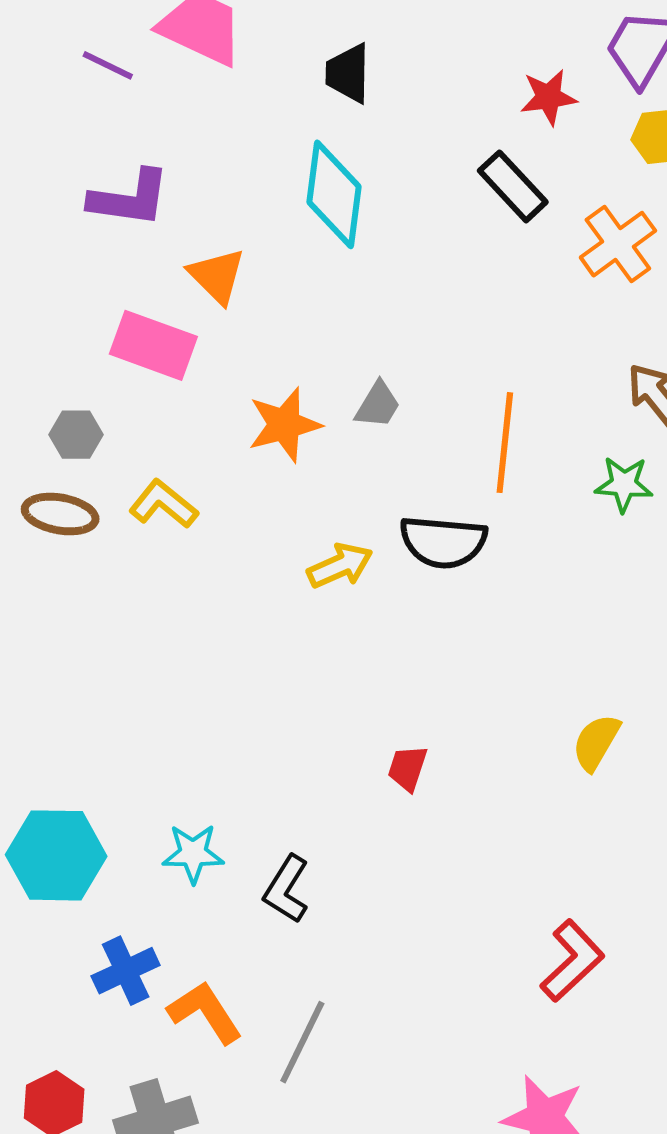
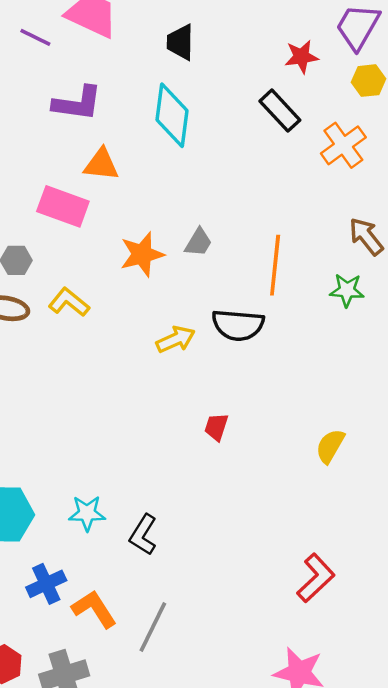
purple L-shape: (130, 198) -> (77, 103), moved
orange triangle: (217, 276) -> (101, 164), turned -39
red trapezoid: (408, 768) -> (216, 427), moved

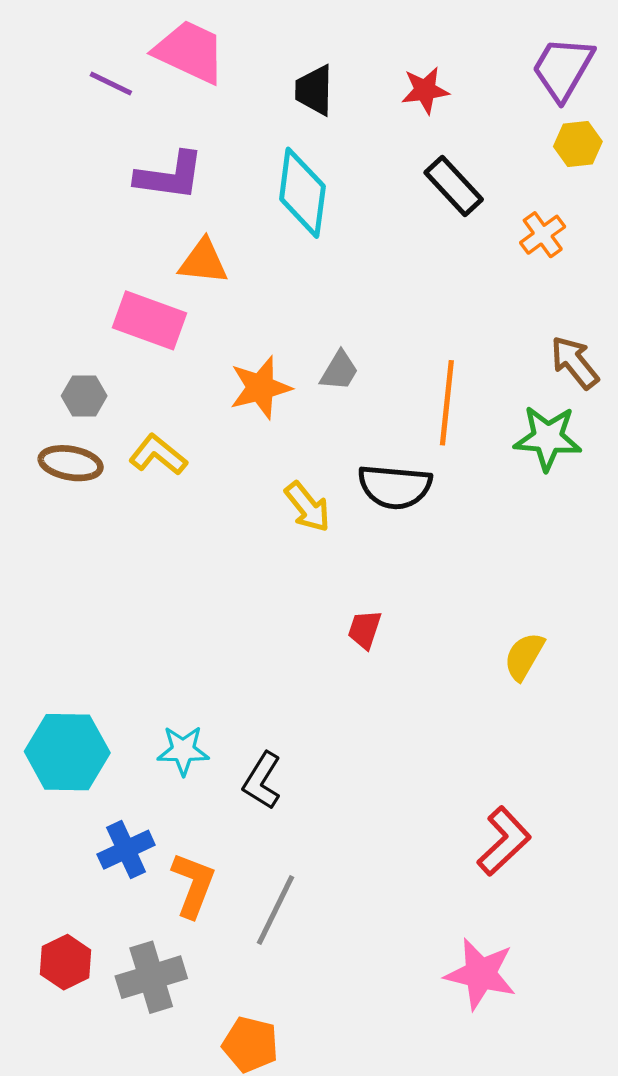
red star: (301, 57) -> (425, 90), moved
orange cross: (343, 145) -> (543, 235), size x0.7
green star: (347, 290) -> (548, 438), size x1.4
yellow arrow: (176, 339) -> (307, 507), turned 75
orange L-shape: (94, 609) -> (193, 885), turned 54

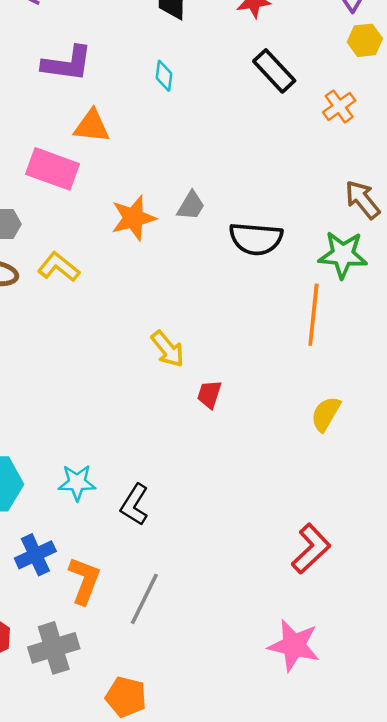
cyan diamond: (302, 193) -> (164, 76), size x0.5
orange line: (447, 403) -> (313, 315), moved
black semicircle: (395, 487) -> (256, 239), moved
yellow arrow: (307, 507) -> (168, 349), moved

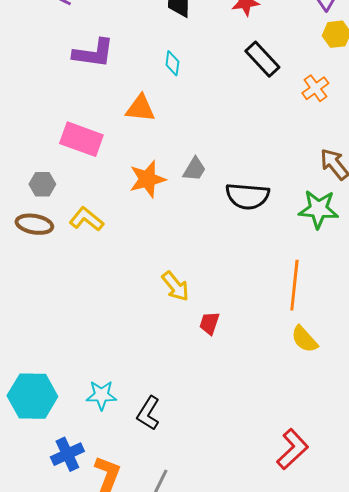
orange triangle: (92, 126) -> (140, 108), moved
orange line: (313, 315) -> (294, 285), moved
yellow semicircle: (326, 414) -> (304, 339), turned -72

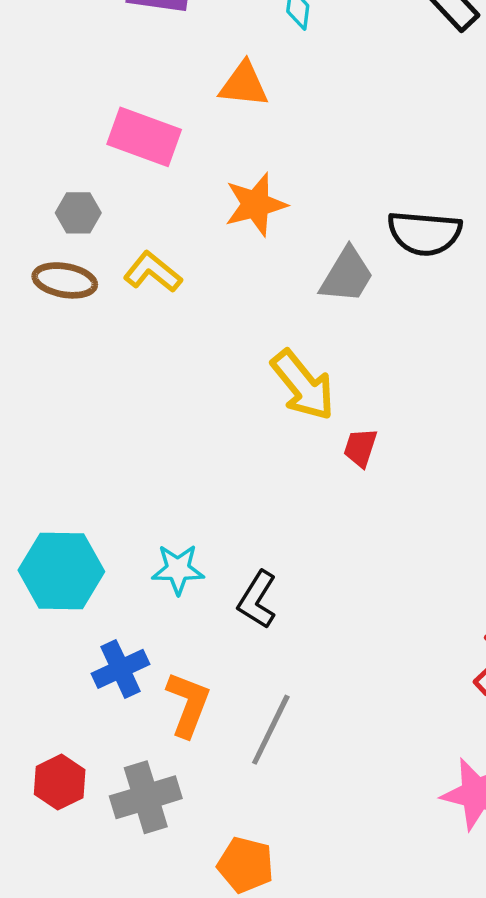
gray trapezoid: (194, 169) -> (347, 275), moved, size x1.4
yellow arrow: (175, 286) -> (303, 385), size x1.4

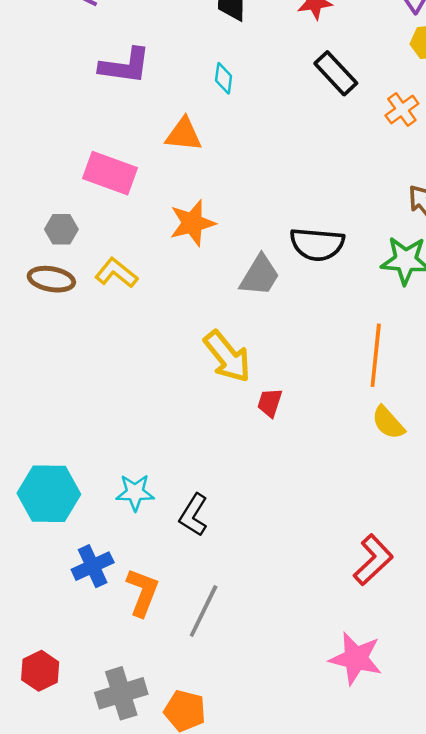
red hexagon: (60, 782) -> (40, 671), moved
gray cross: (146, 797) -> (121, 693), moved

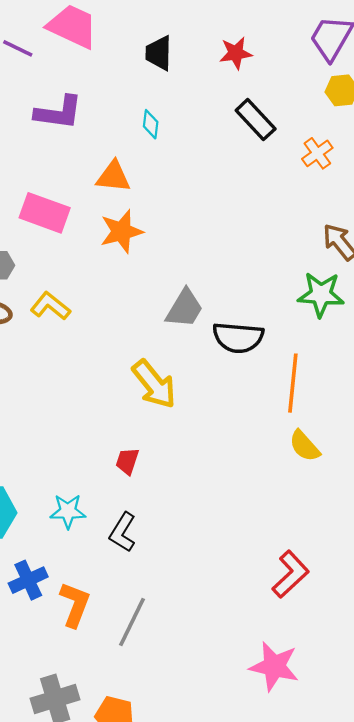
orange star: (192, 223) -> (121, 231), moved
black semicircle: (317, 244) -> (238, 338), moved
red trapezoid: (270, 403) -> (127, 461), moved

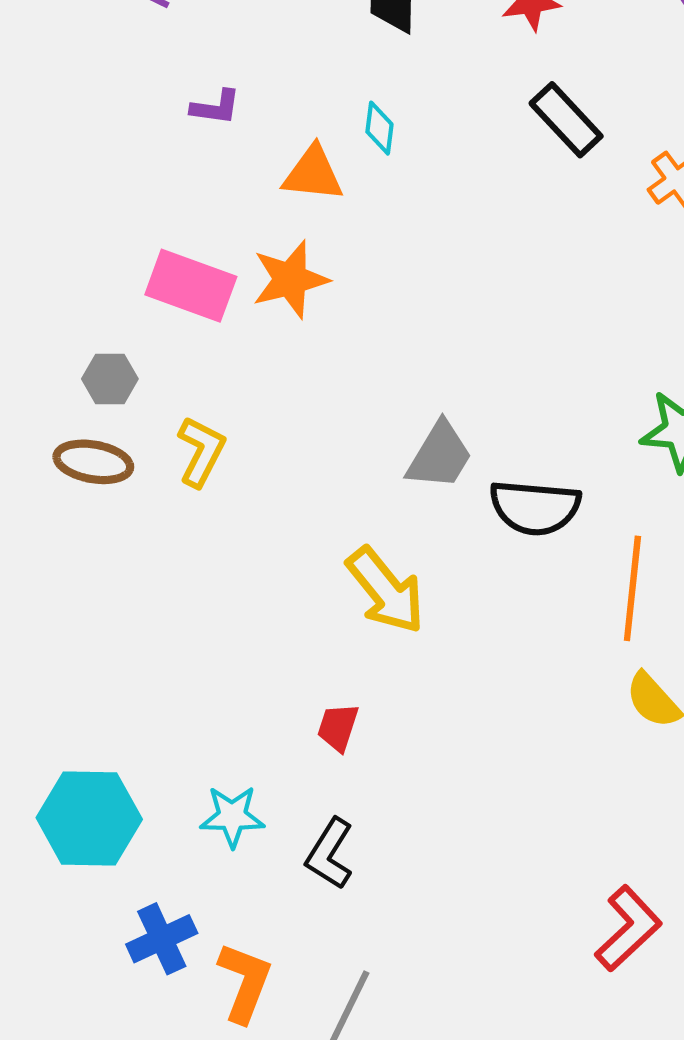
purple L-shape: (59, 113) -> (216, 107), size x0.6
orange triangle: (113, 177) -> (313, 174), moved
orange star: (121, 231) -> (290, 279), moved
yellow L-shape: (50, 306) -> (201, 451), turned 78

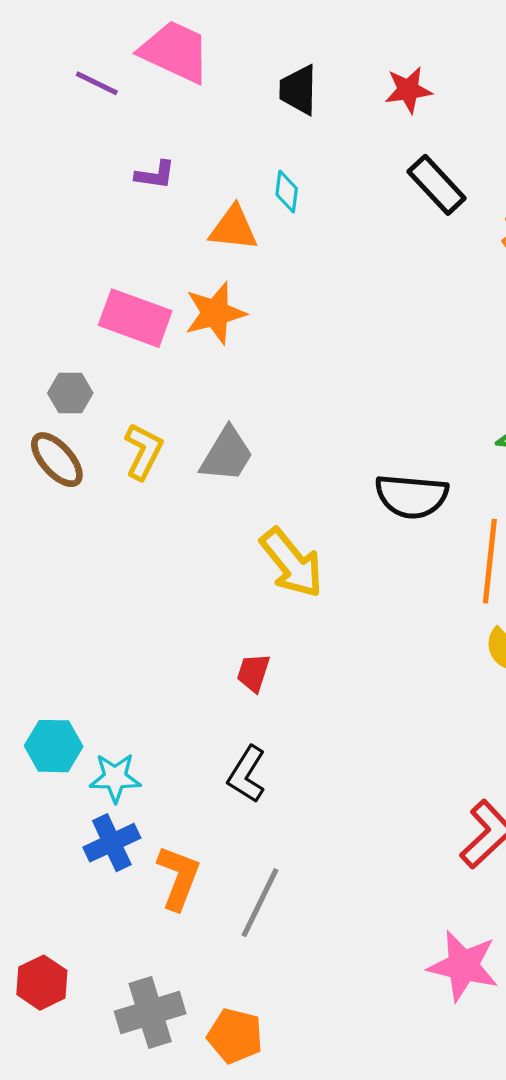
gray trapezoid: (440, 456) -> (227, 455), moved
brown ellipse: (93, 462) -> (57, 460), turned 38
cyan star: (232, 816) -> (115, 778), moved
cyan hexagon: (89, 819) -> (54, 746), size x0.7

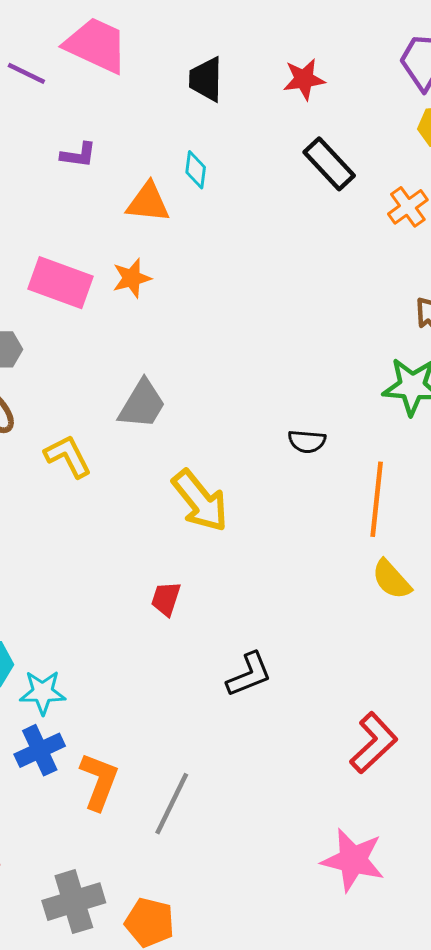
orange star: (215, 313) -> (132, 278), size x0.7
yellow L-shape: (143, 451) -> (68, 456), moved, turned -54
black semicircle: (412, 496) -> (307, 441), size x0.6
black L-shape: (247, 774) -> (249, 674), moved, turned -144

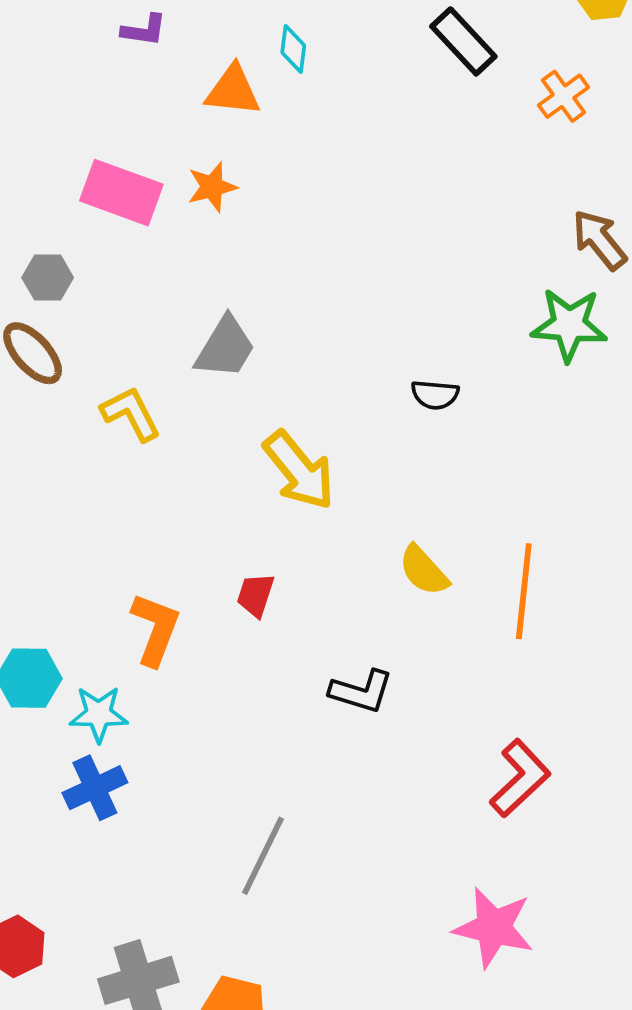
orange line: (377, 499) -> (524, 591), moved
yellow semicircle: (392, 579) -> (424, 570), moved
black L-shape: (249, 674) -> (361, 691), turned 39
orange L-shape: (99, 781) -> (155, 629), moved

